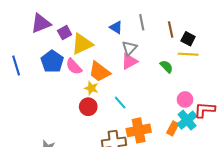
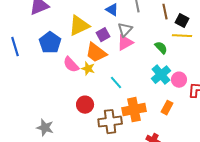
purple square: (65, 33) -> (103, 35), moved
pink semicircle: (74, 67) -> (71, 65), moved
red circle: (88, 107) -> (85, 105), moved
cyan cross: (187, 120) -> (161, 75), moved

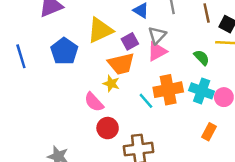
orange trapezoid: (96, 53) -> (121, 64), turned -50
pink semicircle: (71, 65) -> (94, 102), moved
cyan cross: (161, 75) -> (202, 91), turned -30
orange cross: (134, 110) -> (168, 90), moved

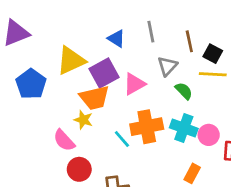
gray triangle: (157, 35) -> (167, 66), moved
purple square: (130, 41) -> (104, 73), size x1.5

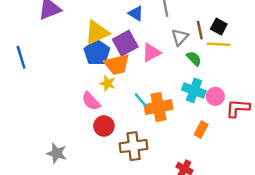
brown line: (189, 41) -> (200, 30), moved
blue pentagon: (31, 84) -> (97, 53), moved
orange cross: (147, 127) -> (158, 107), moved

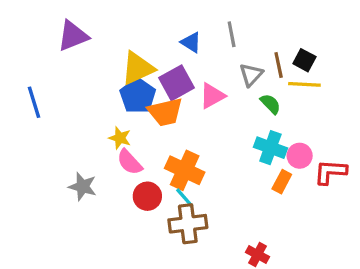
yellow star: (108, 83) -> (120, 138), moved
cyan line: (141, 100) -> (185, 198), moved
orange cross: (158, 107) -> (185, 170), moved, turned 36
orange rectangle: (201, 130) -> (282, 182), moved
gray star: (57, 153) -> (83, 186), moved

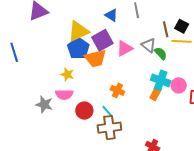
gray triangle: (251, 75) -> (149, 45), moved, turned -35
pink semicircle: (130, 162) -> (64, 94), moved, turned -48
orange cross: (185, 170) -> (117, 90), moved, size x0.6
orange rectangle: (282, 182) -> (156, 93), moved

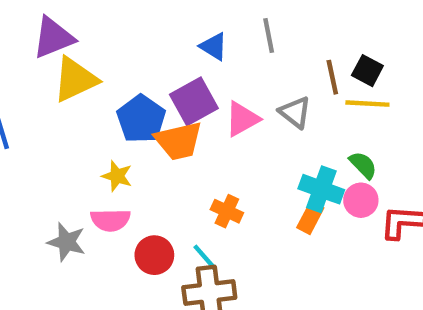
yellow triangle: (78, 31) -> (75, 79), moved
green semicircle: (161, 53) -> (363, 165), moved

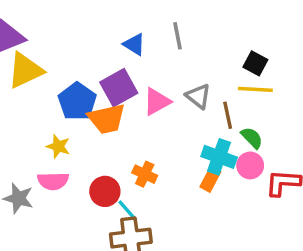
brown line: (332, 77) -> (228, 115), moved
red circle: (154, 255) -> (105, 191), moved

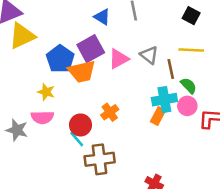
black square: (255, 63) -> (191, 16), moved
cyan cross: (219, 157) -> (164, 100), turned -30
orange cross: (145, 174) -> (110, 112), turned 30
cyan line: (127, 210) -> (77, 139), moved

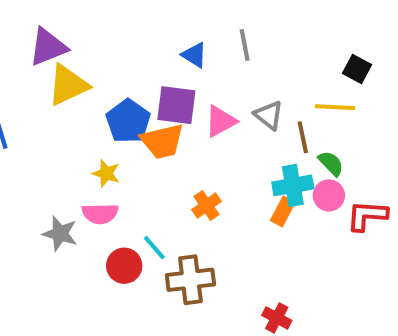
black square: (191, 16) -> (357, 69), moved
purple square: (91, 49) -> (176, 105), turned 36
red circle: (80, 125) -> (124, 266), moved

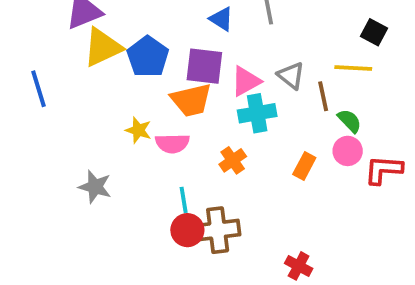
blue pentagon: (128, 121) -> (148, 57), moved
cyan cross: (293, 185) -> (257, 113), moved
pink semicircle: (100, 214) -> (172, 143), moved
cyan line: (154, 248) -> (184, 200), turned 32
red circle: (124, 266) -> (187, 230), moved

